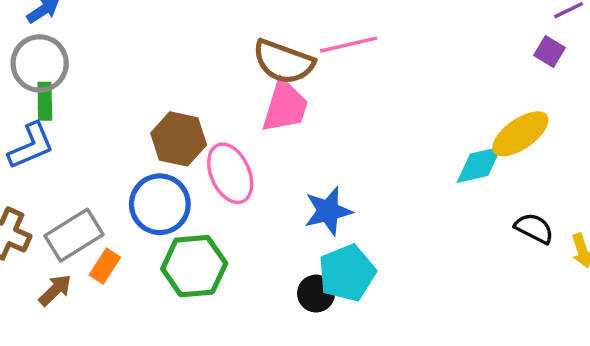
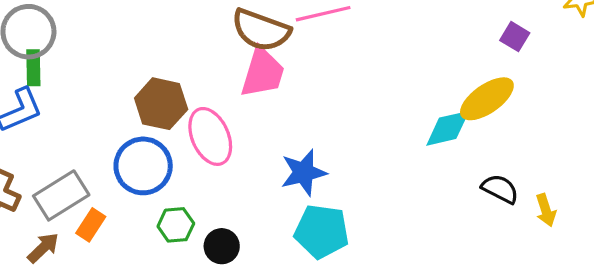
purple square: (550, 51) -> (515, 37), moved
green hexagon: (194, 266) -> (176, 225), size x0.6
cyan pentagon: (347, 273) -> (322, 231), turned 30
black circle: (316, 294) -> (222, 246), moved

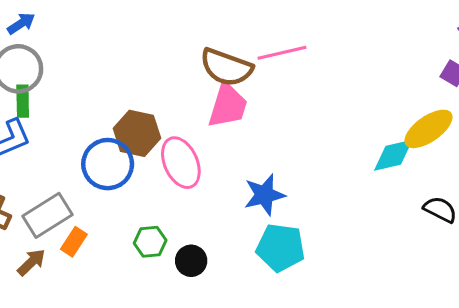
blue circle: (143, 166) -> (108, 164), moved

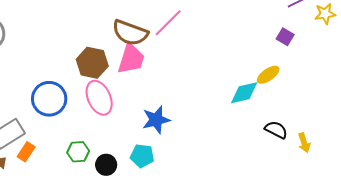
pink line: (282, 53) -> (168, 23), turned -32
yellow ellipse: (428, 129) -> (268, 75), size x0.7
brown hexagon: (137, 133) -> (92, 63), moved
cyan pentagon: (280, 248) -> (142, 156), moved, size x0.7

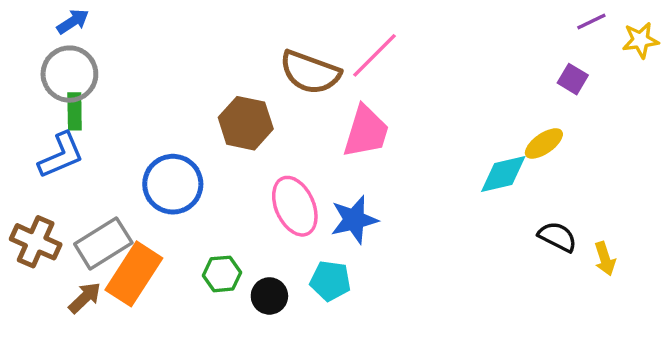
pink trapezoid: (131, 59) -> (366, 132), moved
pink ellipse: (99, 98) -> (295, 206), moved
orange rectangle: (26, 152) -> (134, 274), size x1.8

